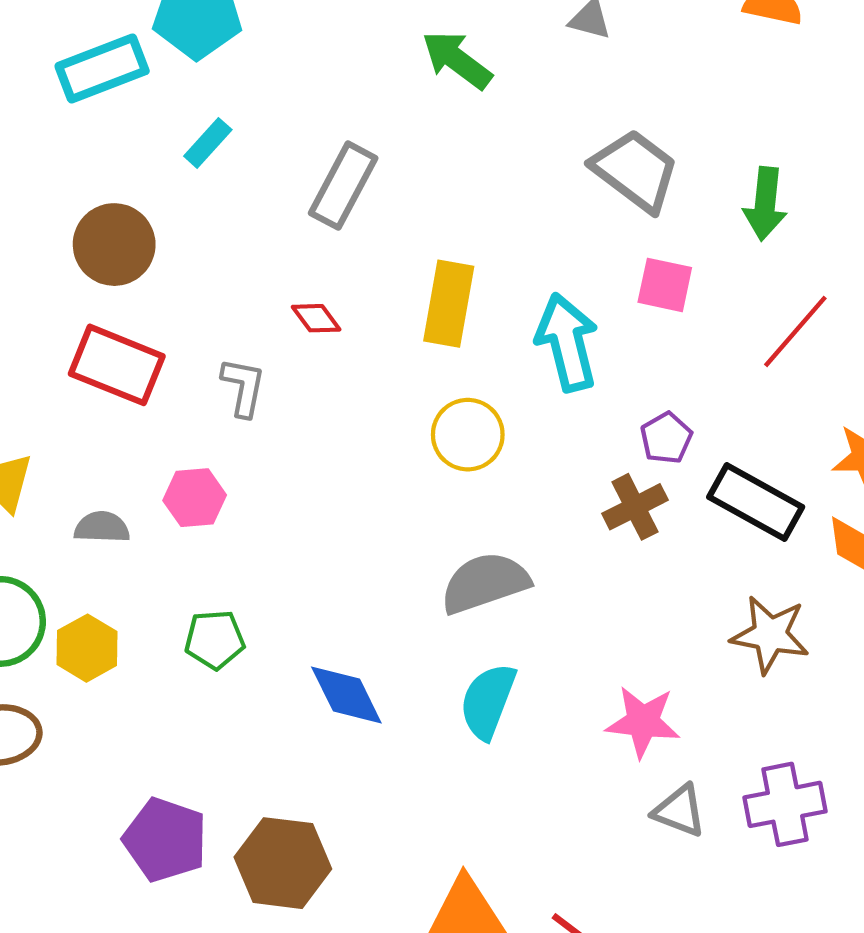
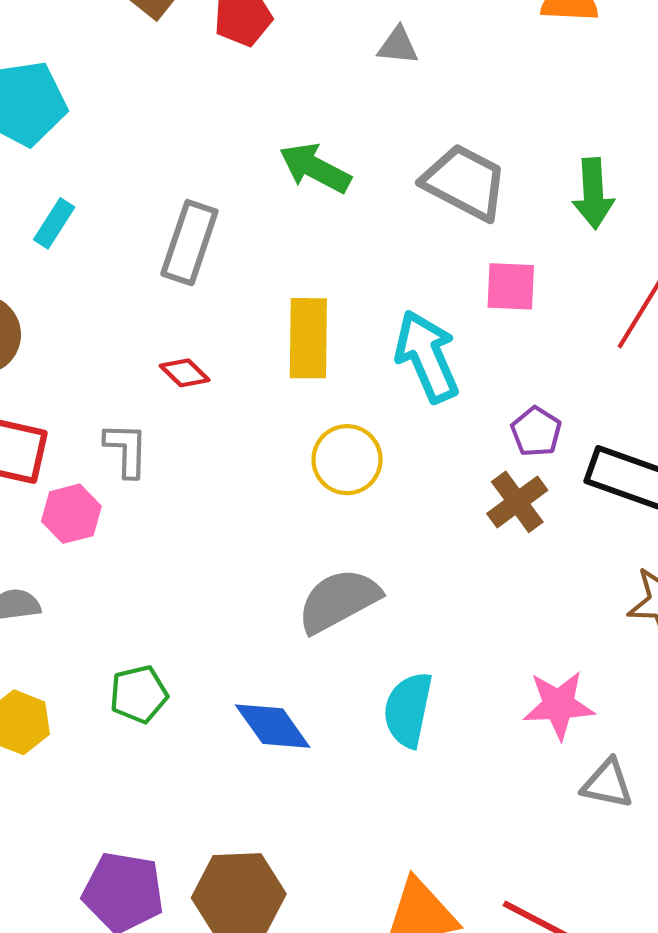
green arrow: (457, 60) -> (315, 168), moved
pink hexagon: (195, 498) -> (71, 514), moved
gray semicircle: (485, 583) -> (339, 601), moved

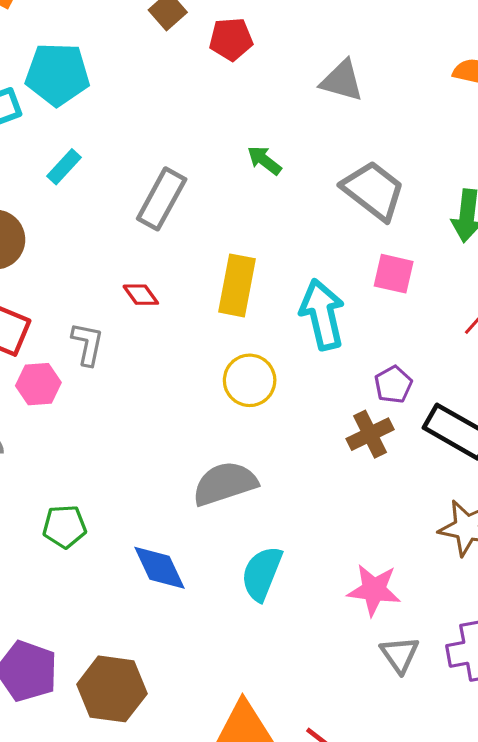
gray triangle: (398, 46) -> (342, 81), size x1.4
green arrow: (315, 168) -> (264, 160), size x0.7
gray triangle: (607, 784) -> (400, 655), turned 33

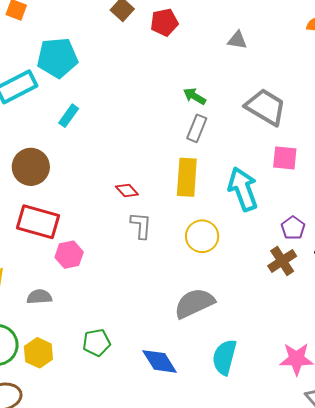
gray triangle: (342, 81) -> (237, 40), size x0.7
gray rectangle: (162, 199) -> (197, 128), moved, size x0.7
gray L-shape: (88, 344) -> (141, 225), moved

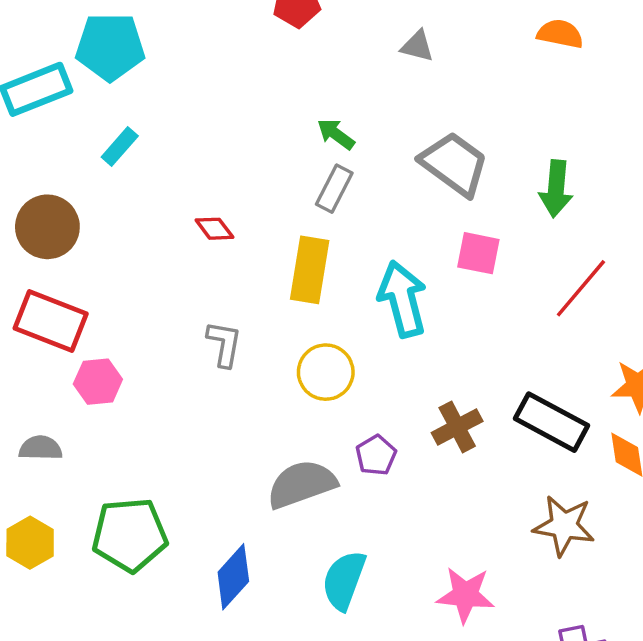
red diamond: (127, 190) -> (214, 229), moved
purple pentagon: (293, 228) -> (376, 455), moved
green pentagon: (96, 343) -> (130, 535), size x1.6
blue diamond: (159, 361) -> (233, 577), turned 69

